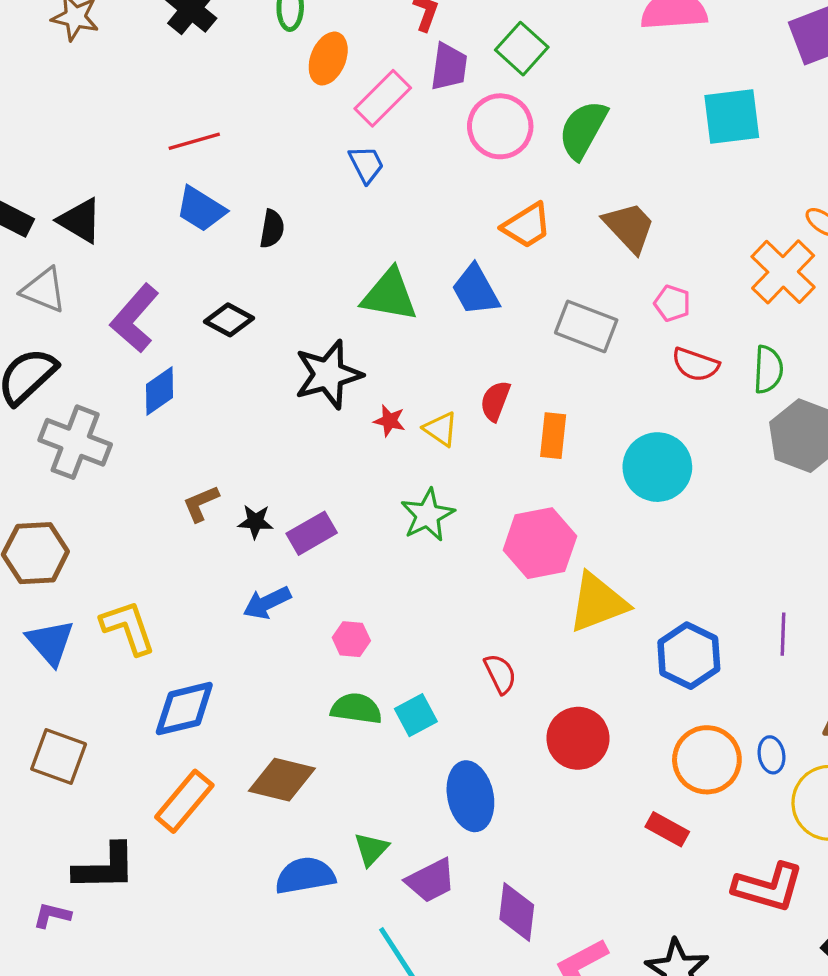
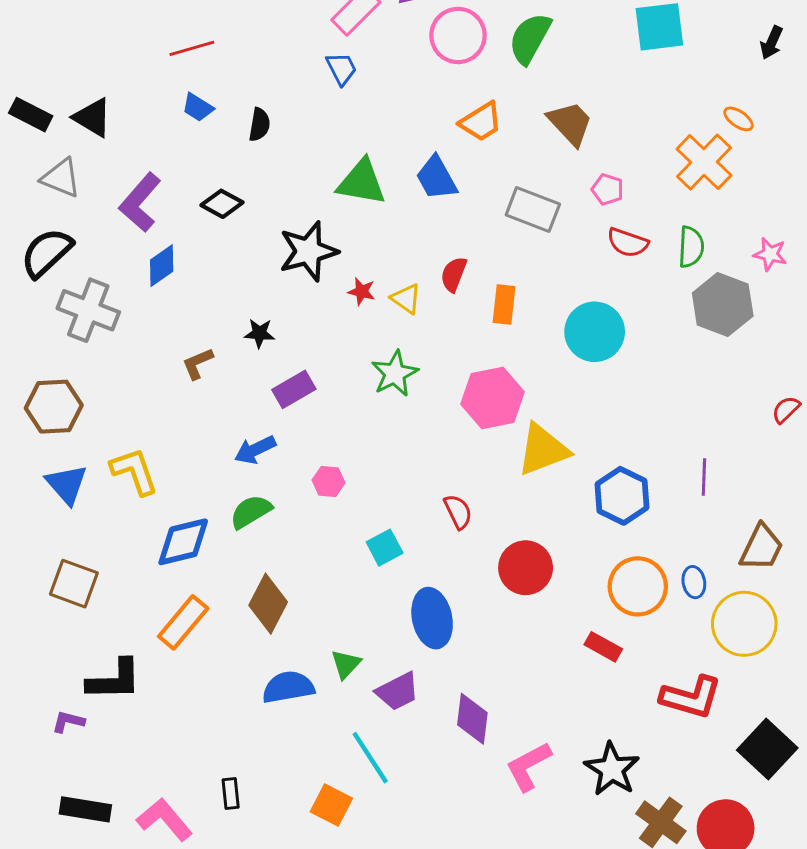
blue trapezoid: (201, 209) -> (198, 107), size x0.7
black star: (255, 522) -> (259, 333), moved
green semicircle: (356, 709) -> (251, 512), moved, turned -39
brown diamond: (282, 780) -> (268, 604), turned -76

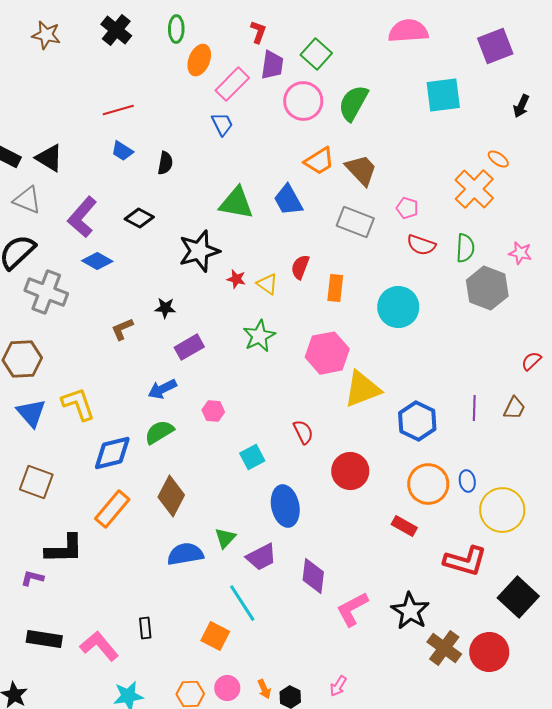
brown trapezoid: (570, 123) -> (361, 170), moved
blue diamond: (162, 266) -> (97, 261), turned 64
brown trapezoid: (761, 548) -> (514, 408), moved, size x0.7

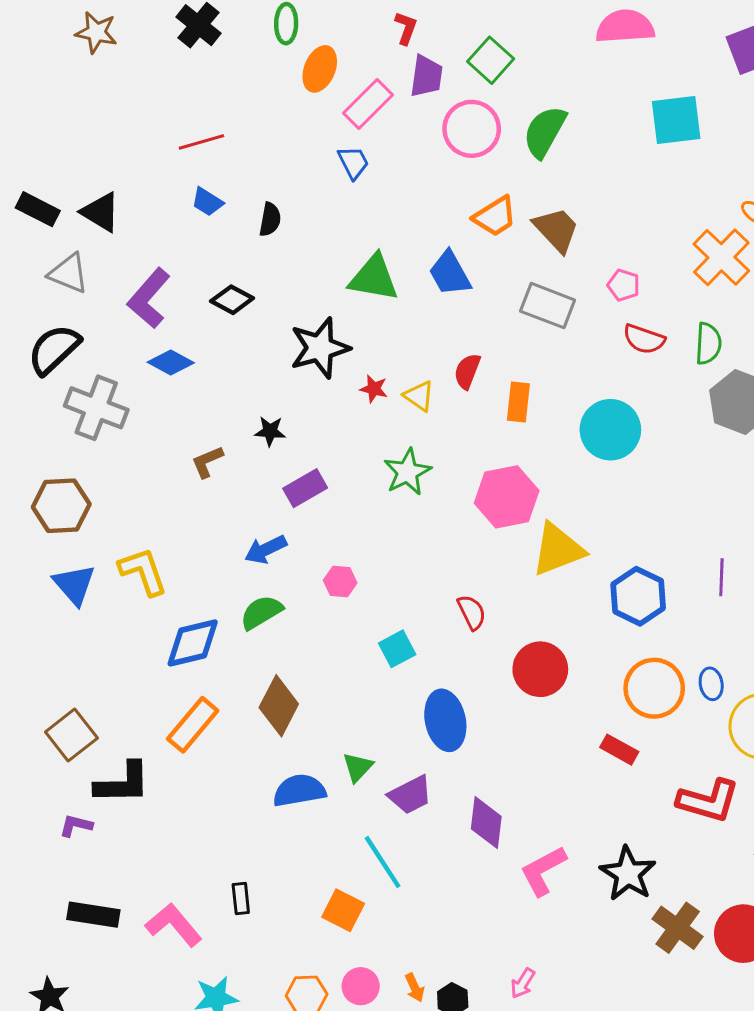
brown square: (36, 482) -> (71, 735), moved, turned 32

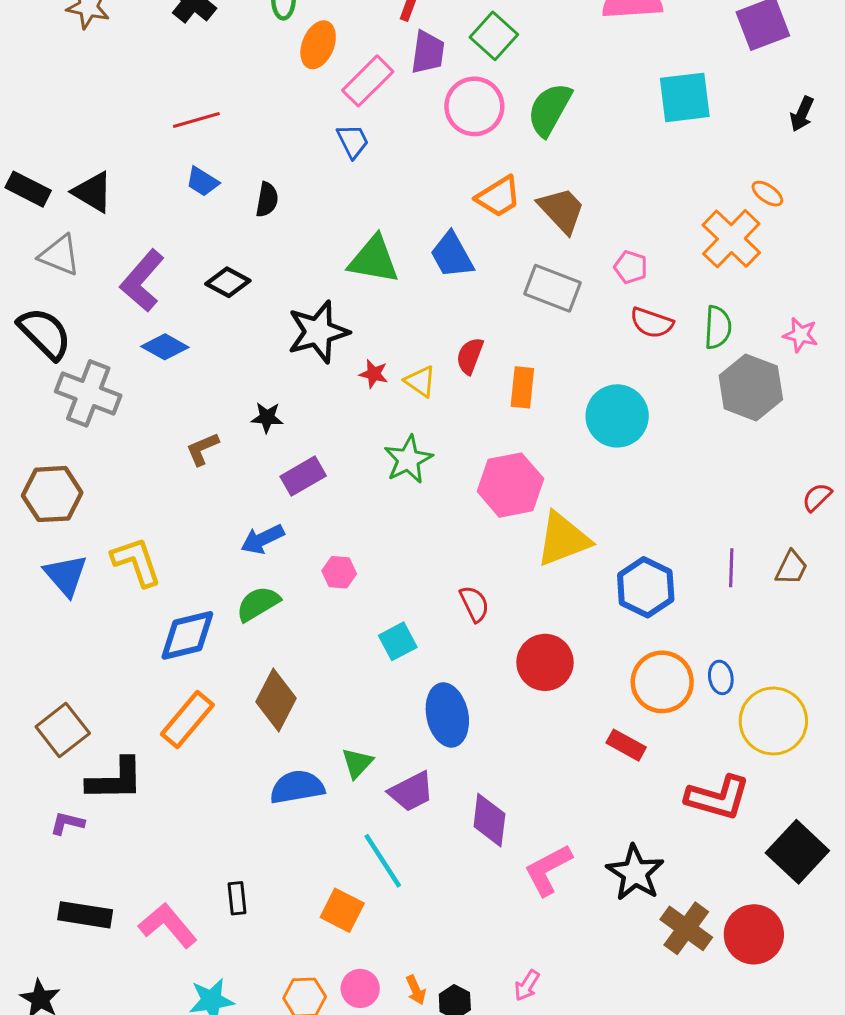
black semicircle: (54, 349) -> (45, 333), turned 88

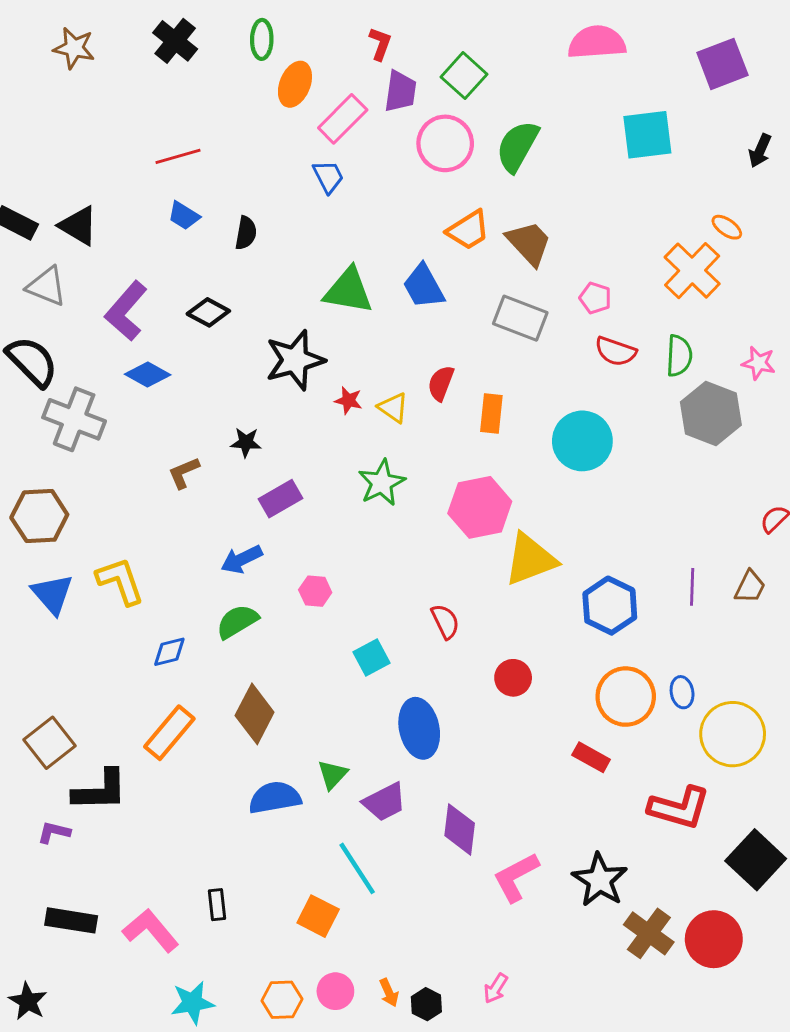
blue diamond: (187, 635) -> (169, 652), size x0.6
red circle: (545, 662) -> (513, 678), size x0.7

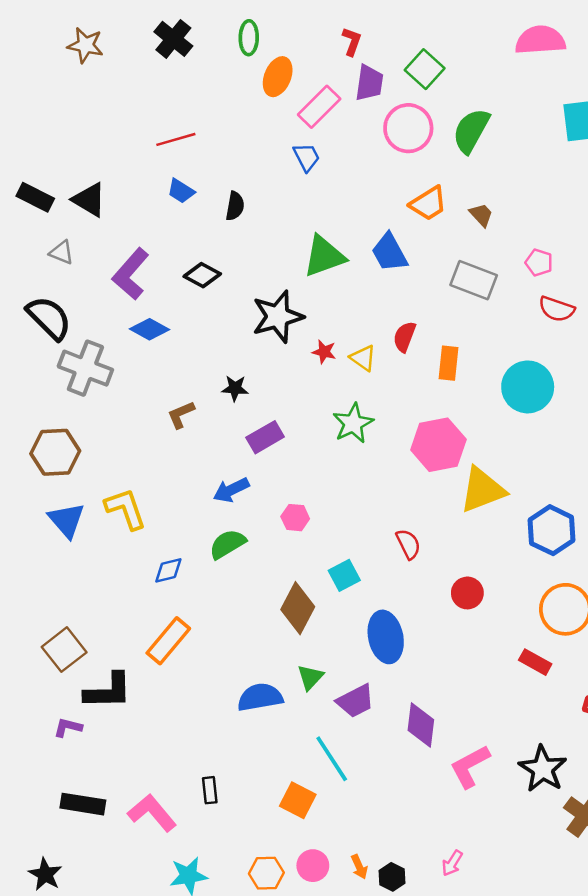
brown trapezoid: (529, 243) -> (481, 215), size x0.6
gray triangle: (47, 286) -> (62, 253), size x0.7
green triangle: (348, 291) -> (324, 256), turned -30
brown diamond: (255, 714) -> (298, 608), moved

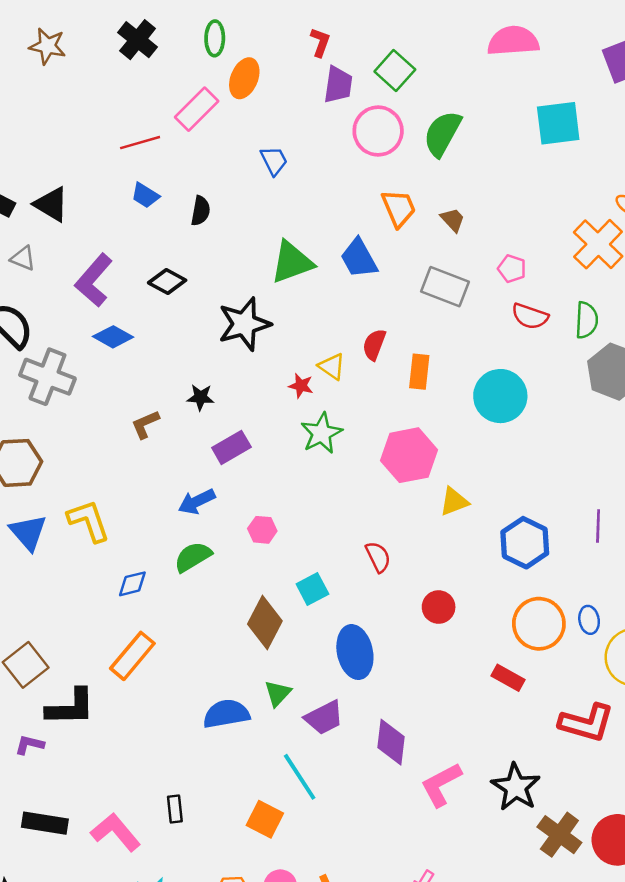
pink rectangle: (319, 107) -> (197, 109), moved
orange trapezoid: (428, 204) -> (399, 208), turned -81
red star: (324, 352) -> (301, 386), moved
yellow triangle: (482, 490) -> (454, 502), size x0.6

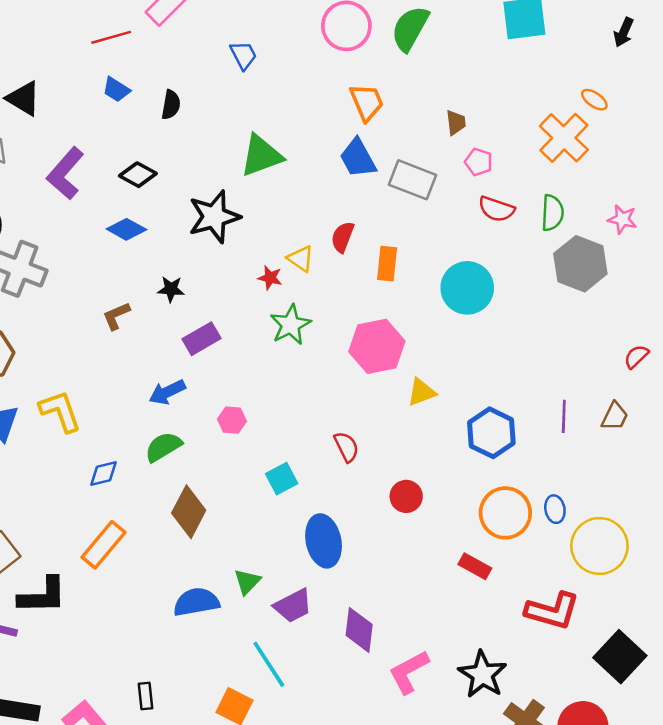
brown trapezoid: (453, 220) -> (456, 123), moved, turned 36
blue trapezoid: (359, 258) -> (358, 158), moved
blue diamond: (113, 337) -> (126, 229), moved
brown diamond: (265, 622) -> (189, 512), moved

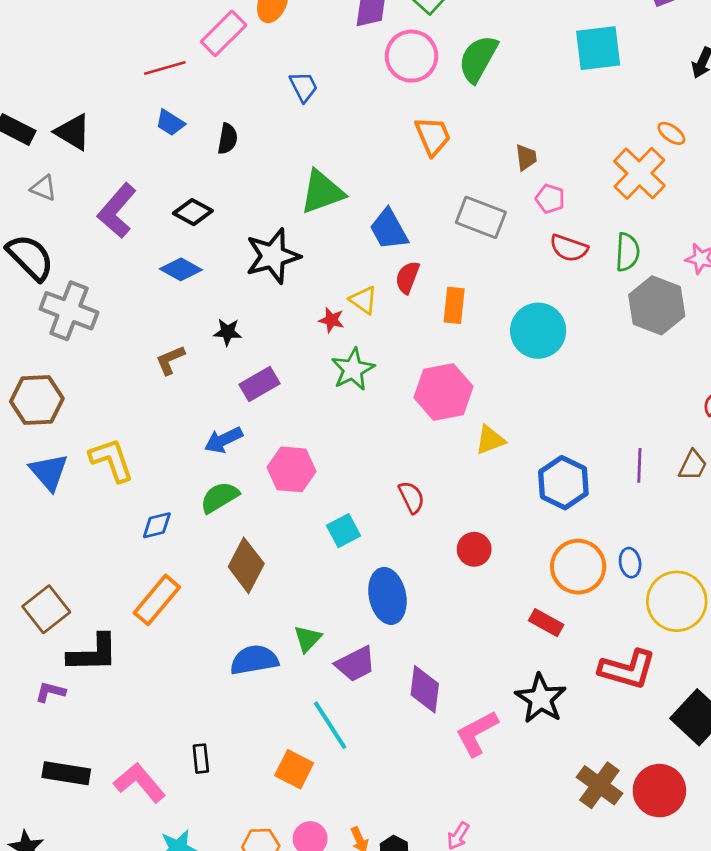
blue trapezoid: (358, 158) -> (389, 229), moved
pink hexagon: (232, 420) -> (292, 469), size x1.6
black star: (482, 674) -> (541, 699), moved

